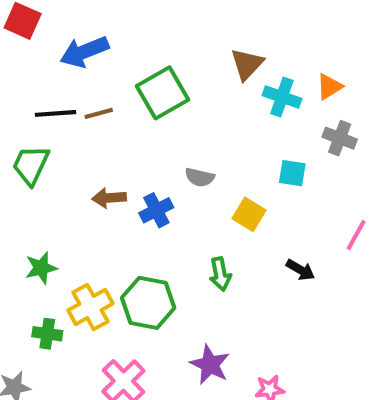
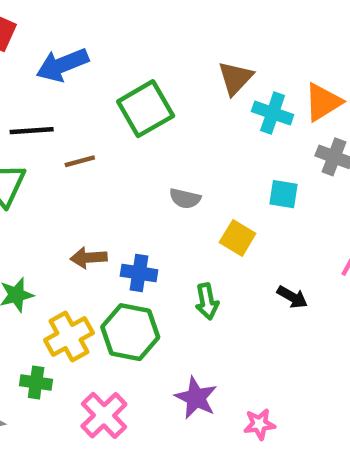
orange triangle: (329, 87) -> (323, 102), size x1.4
brown line: (99, 113) -> (80, 161), moved
brown arrow: (109, 198) -> (89, 258), moved
blue cross: (156, 210) -> (139, 273), moved, turned 36
green cross: (47, 334) -> (36, 382), moved

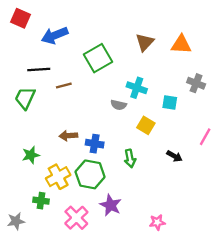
orange triangle: (323, 102) -> (181, 44), moved, turned 35
cyan cross: (273, 113) -> (137, 88), moved
purple star: (196, 398) -> (111, 205), moved

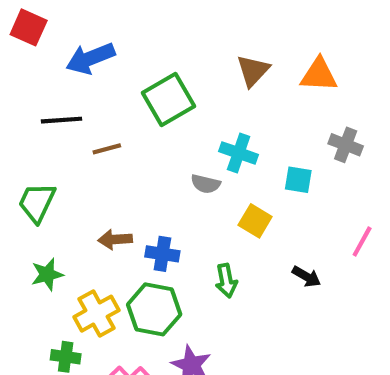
green trapezoid: (25, 98) -> (37, 202), moved

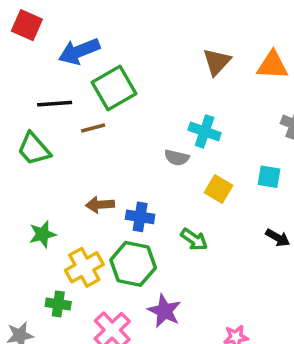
green square: (169, 99) -> (114, 88), moved
cyan square: (298, 180) -> (269, 177), moved
green trapezoid: (37, 202) -> (34, 149), moved, turned -66
black arrow: (306, 277) -> (278, 238), moved
green arrow: (226, 281) -> (194, 239), turned -44

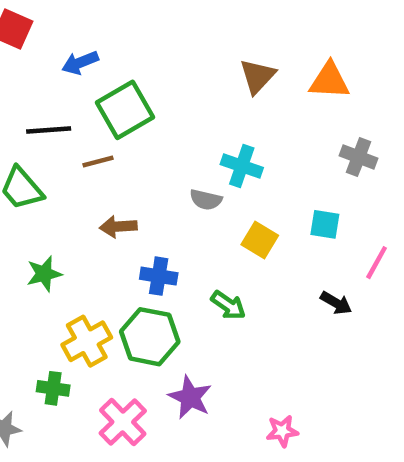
blue arrow: (79, 51) -> (80, 63), size x0.7
brown arrow: (100, 205) -> (118, 227), moved
green star: (43, 234) -> (44, 274), moved

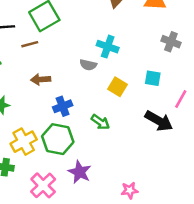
blue cross: (159, 276) -> (63, 106), turned -30
black arrow: (336, 303) -> (159, 121), size x1.6

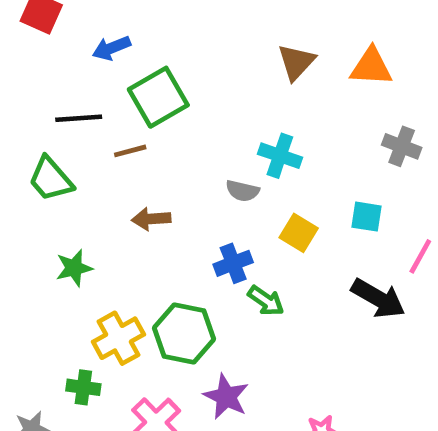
blue cross: (63, 106) -> (233, 263), moved

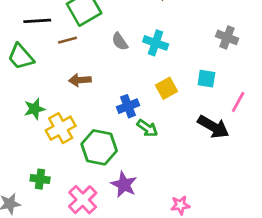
gray semicircle: (242, 191) -> (120, 42), moved, turned 42
yellow square: (299, 233) -> (167, 88), turned 30
yellow cross: (118, 338) -> (61, 128), moved

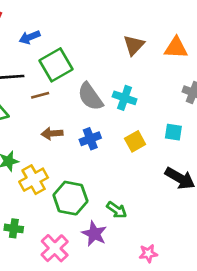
gray semicircle: (120, 42) -> (90, 97), size x1.6
blue cross: (128, 106) -> (90, 139), moved
green arrow: (147, 128) -> (117, 210), moved

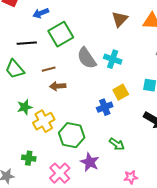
brown line: (40, 95) -> (49, 69), moved
blue cross: (90, 139) -> (105, 107), moved
green arrow: (117, 210) -> (117, 144), moved

